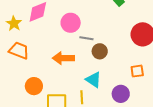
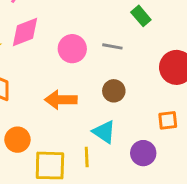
gray line: (86, 38) -> (112, 46), moved

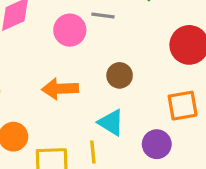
gray line: (112, 46) -> (103, 16), moved
orange square: (168, 120) -> (183, 106), size x1.4

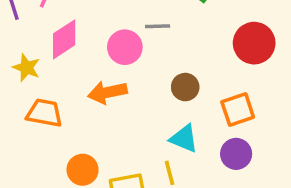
orange arrow: (60, 89) -> (107, 92), moved
orange square: (183, 106) -> (238, 109), moved

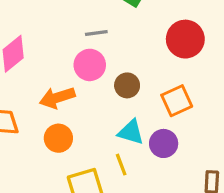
pink circle: (125, 47) -> (90, 65), moved
purple circle: (236, 154) -> (164, 143), moved
orange circle: (83, 170) -> (58, 138), moved

